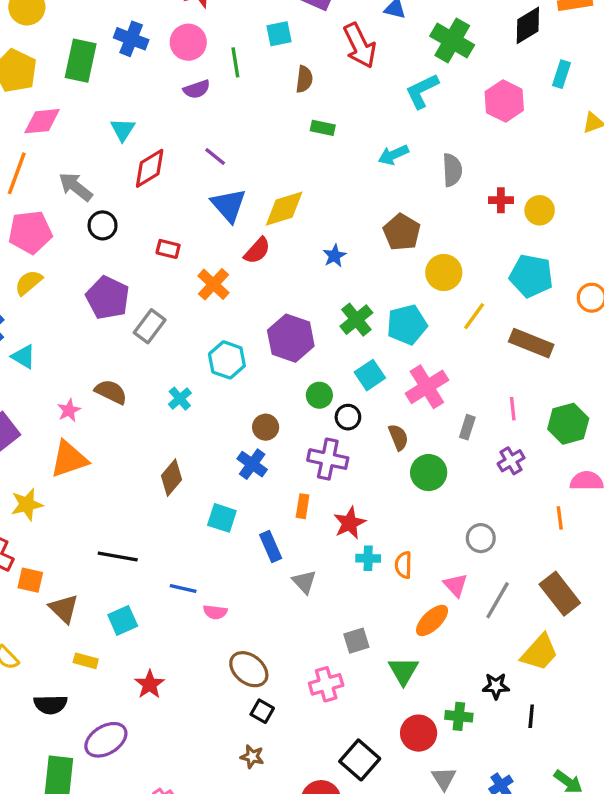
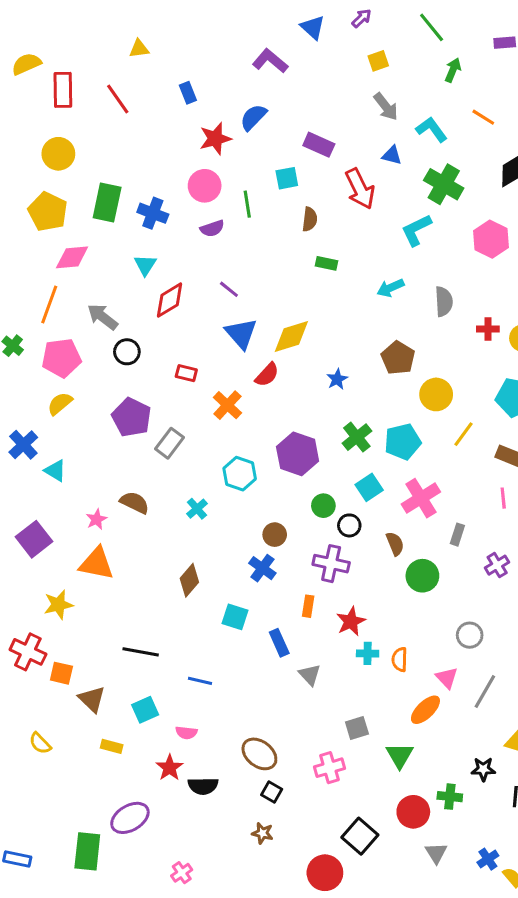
blue cross: (131, 39) -> (153, 213), moved
pink line: (513, 409) -> (503, 498), moved
orange triangle: (69, 459) -> (96, 564), turned 30
pink semicircle: (215, 612) -> (186, 733), moved
black semicircle: (50, 705) -> (203, 786), moved

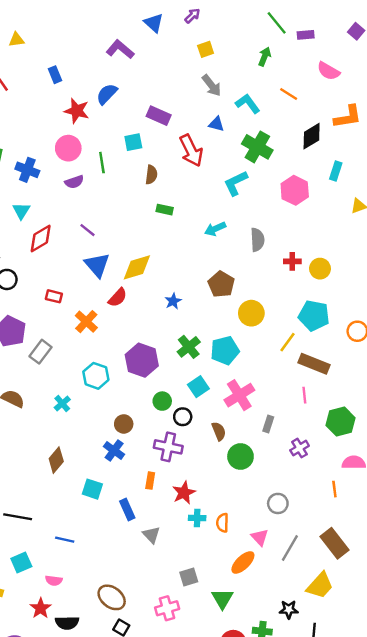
green line: (432, 27) -> (277, 23), moved
red star: (215, 139) -> (77, 111), turned 30
yellow line: (464, 434) -> (287, 342), moved

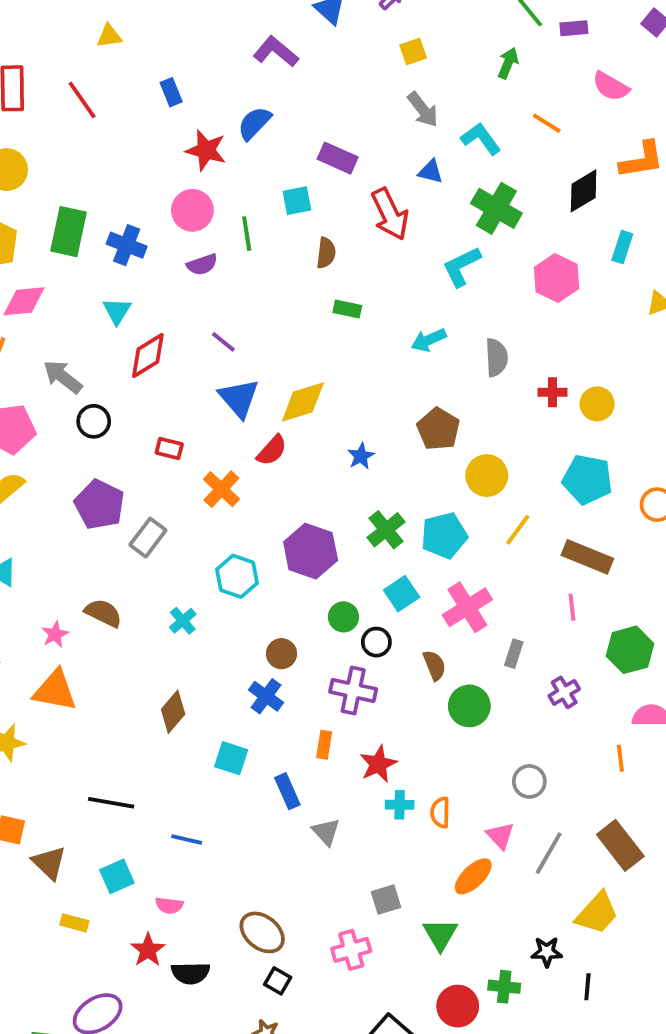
yellow line: (287, 342) -> (518, 530), moved

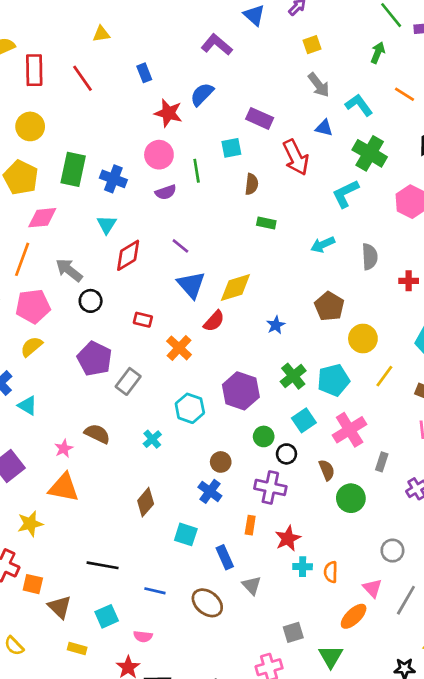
brown ellipse: (262, 932) -> (207, 603), moved

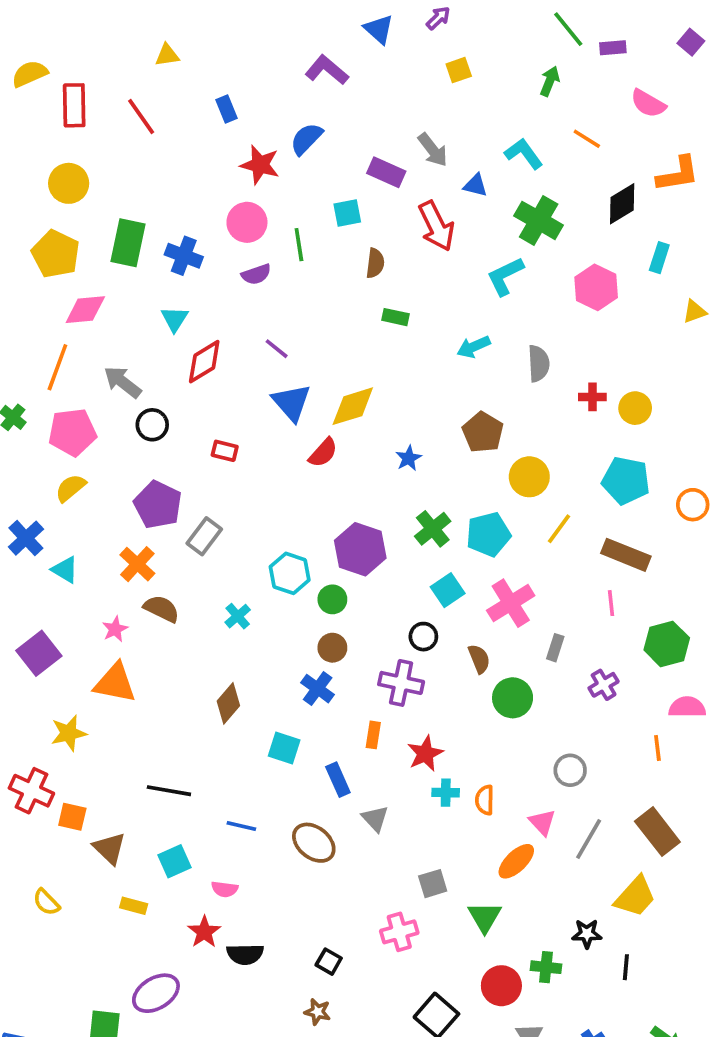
gray arrow: (319, 85) -> (433, 150), moved
orange cross: (179, 348) -> (137, 564), moved
green circle: (264, 436) -> (332, 599), moved

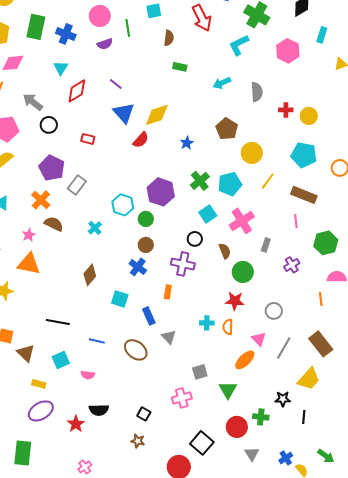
red star: (425, 754) -> (235, 301), moved, turned 30
red star: (204, 932) -> (76, 424), moved
purple ellipse: (156, 993) -> (41, 411), moved

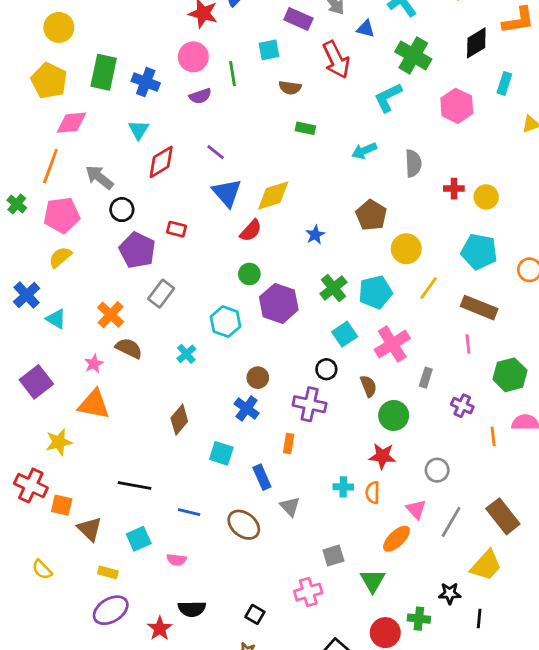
brown semicircle: (169, 38) -> (290, 88), turned 91
purple pentagon: (52, 168) -> (137, 250), moved
green circle: (146, 219) -> (249, 274), moved
purple cross: (292, 265) -> (462, 406), turned -35
orange line: (321, 299) -> (493, 436), moved

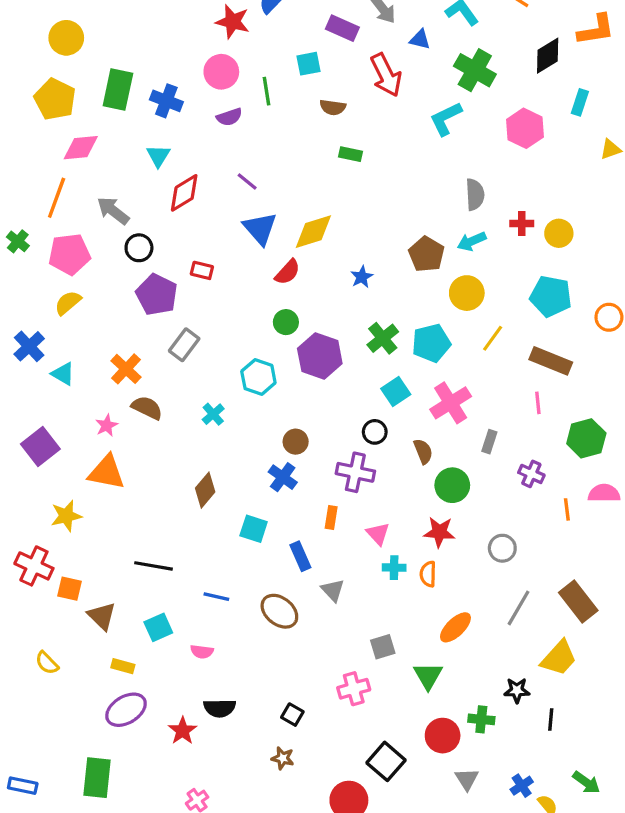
cyan arrow: (364, 151) -> (472, 241), moved
pink triangle: (416, 509) -> (378, 534), moved

